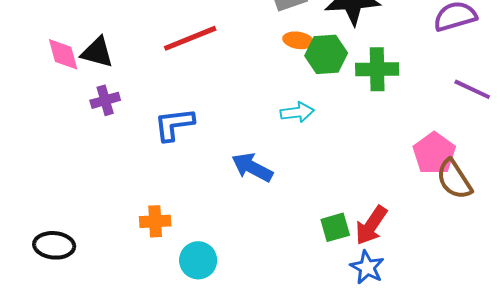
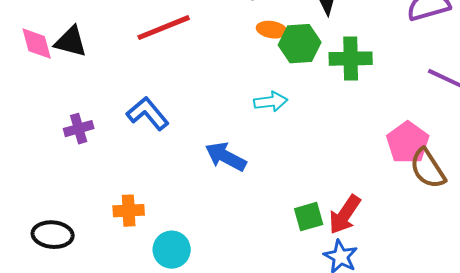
purple cross: (105, 100) -> (79, 129), moved
blue L-shape: (174, 124) -> (148, 114), turned 57
black ellipse: (54, 245) -> (53, 235), moved

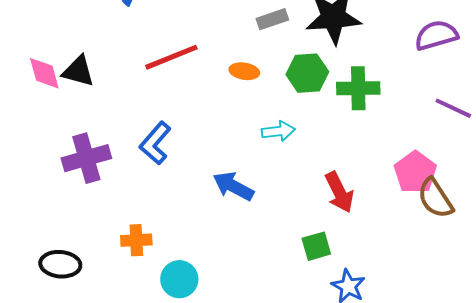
orange ellipse: (272, 30) -> (244, 71), moved
blue L-shape: (148, 114) -> (155, 143), turned -99
purple cross: (79, 129) -> (86, 158), size x1.6
red arrow: (345, 215) -> (339, 192), moved, turned -60

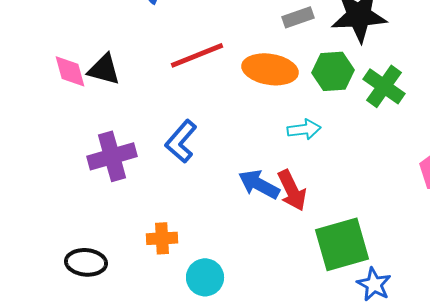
orange ellipse: (244, 71) -> (270, 69), size x1.8
green cross: (358, 88) -> (384, 86), turned 36
red arrow: (339, 192) -> (292, 190), moved
green square: (316, 246) -> (342, 244), size x1.8

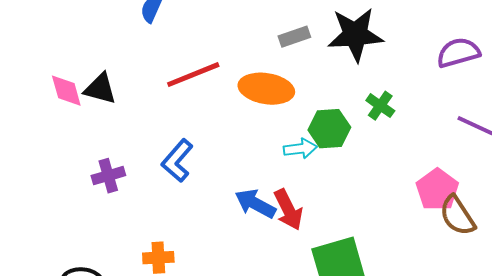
green hexagon: (333, 71) -> (329, 129), moved
green cross: (384, 86) -> (380, 106), size x0.7
purple cross: (112, 156) -> (108, 176), size x0.7

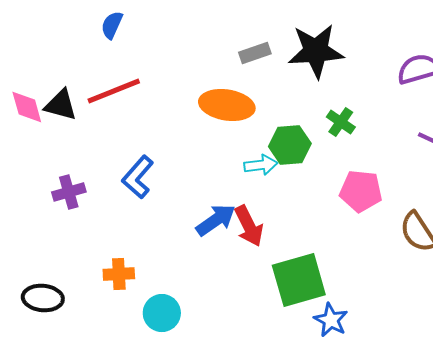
red line: (193, 75) -> (114, 91), moved
pink pentagon: (437, 190) -> (361, 191), moved, turned -30
blue arrow: (255, 204) -> (216, 220), turned 117

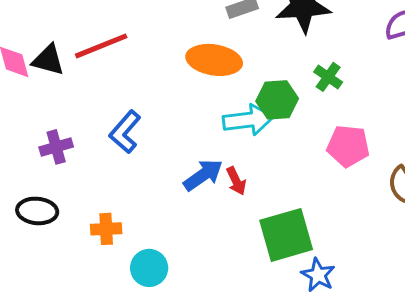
cyan arrow: (261, 165) -> (248, 120), size x1.5
red arrow: (249, 226) -> (236, 181), size x0.7
black ellipse: (43, 298) -> (37, 211), moved

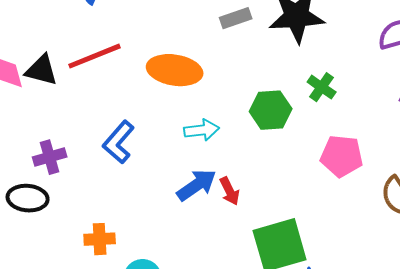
orange ellipse: (214, 60) -> (175, 70), moved
cyan arrow: (248, 120) -> (202, 130), moved, size x0.7
black ellipse: (37, 211) -> (28, 198), moved

